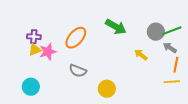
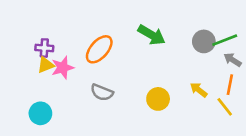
gray arrow: (170, 48) -> (233, 60), moved
yellow arrow: (141, 55) -> (199, 90), moved
yellow line: (172, 82) -> (225, 107), turned 56
yellow circle: (107, 89) -> (158, 99), moved

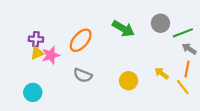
gray circle: (204, 41) -> (160, 23), moved

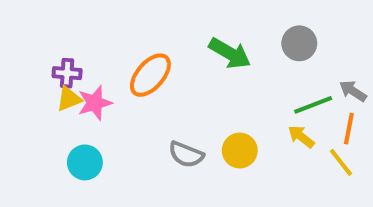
green line: (183, 33) -> (313, 105), moved
gray semicircle: (83, 75) -> (186, 154), moved
cyan circle: (33, 92) -> (85, 162), moved

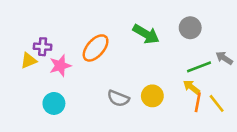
yellow triangle: (69, 99) -> (29, 61), moved
orange line: (349, 129) -> (198, 102), moved

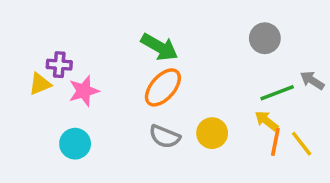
green arrow: (146, 34) -> (159, 47), moved
orange ellipse: (96, 48) -> (163, 87), moved

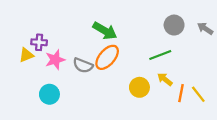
gray arrow: (312, 80) -> (205, 28), moved
green line: (277, 93) -> (160, 55), moved
yellow arrow: (267, 121) -> (165, 79), moved
gray semicircle: (165, 137) -> (83, 65), moved

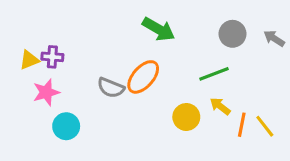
green arrow: (105, 31) -> (159, 29), moved
yellow triangle: (26, 55) -> (29, 60), moved
pink star: (55, 60) -> (46, 92), moved

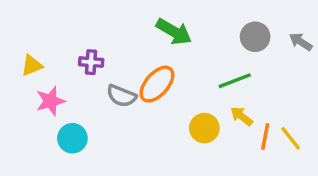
purple cross: (52, 57) -> (91, 62), moved

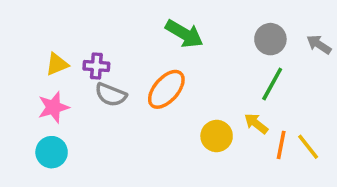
yellow triangle: (32, 65) -> (57, 64), moved
green line: (235, 81) -> (272, 84), moved, turned -40
gray semicircle: (121, 96) -> (111, 95), moved
cyan circle: (72, 138) -> (52, 152), moved

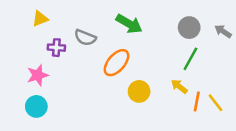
yellow triangle: (57, 64) -> (40, 19), moved
purple cross: (96, 66) -> (56, 48), moved
gray semicircle: (111, 95) -> (85, 38), moved
yellow circle: (217, 136) -> (139, 91), moved

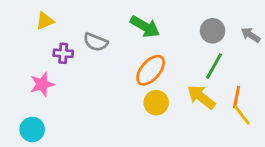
orange ellipse: (117, 63) -> (151, 70), moved
yellow arrow: (179, 86) -> (201, 97), size x1.5
orange line: (197, 101) -> (237, 97), moved
cyan circle: (36, 106) -> (32, 129), moved

